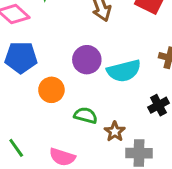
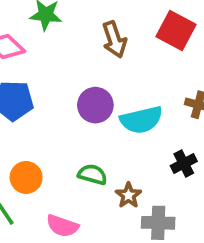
orange circle: (51, 90) -> (26, 177), moved

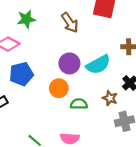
orange circle: (26, 177) -> (59, 88), moved
brown star: (128, 195) -> (110, 98), moved

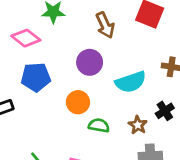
purple circle: (69, 63) -> (90, 62), moved

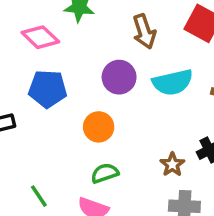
cyan semicircle: (131, 82) -> (173, 82), moved
green semicircle: (99, 125) -> (105, 173), moved, turned -35

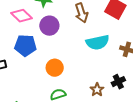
purple circle: (119, 77) -> (49, 26), moved

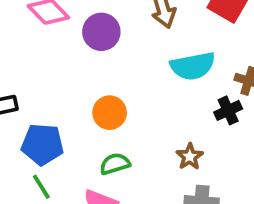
blue pentagon: (25, 45) -> (42, 144), moved
black cross: (118, 82) -> (228, 110), moved

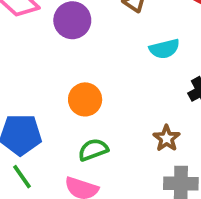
cyan semicircle: (193, 66) -> (164, 49), size x0.7

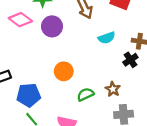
green semicircle: (93, 150) -> (85, 94), moved

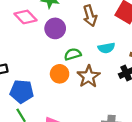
brown star: (113, 89) -> (89, 77), moved, size x1.5
green semicircle: (85, 94) -> (73, 54), moved

